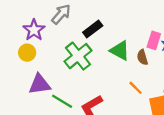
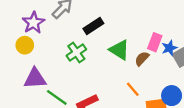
green cross: (78, 56) -> (76, 53), size x0.7
brown semicircle: (142, 57) -> (142, 59), turned 56

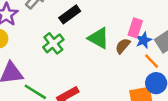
blue star: (169, 48) -> (144, 40), moved
orange line: (133, 89) -> (152, 61), moved

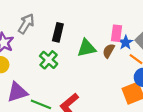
black rectangle: (70, 14) -> (58, 32), turned -30
green triangle: (98, 38) -> (87, 48), turned -30

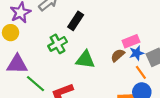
pink rectangle: (116, 33) -> (131, 41), turned 42
green triangle: (87, 48) -> (85, 60), moved

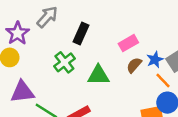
pink rectangle: (131, 41) -> (128, 43), moved

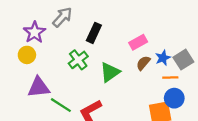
green triangle: (98, 75) -> (110, 72), turned -35
orange line: (163, 80) -> (170, 77), turned -49

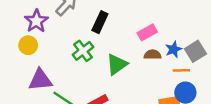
brown semicircle: (143, 63) -> (153, 55), turned 49

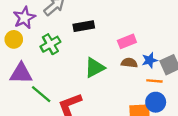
black rectangle: (100, 22) -> (84, 26), turned 48
green cross: (83, 51) -> (50, 44), moved

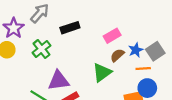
brown semicircle: (129, 63) -> (117, 55), turned -40
green triangle: (95, 68) -> (102, 72), moved
purple triangle: (21, 73) -> (59, 81), moved

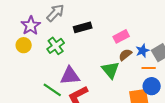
green triangle: (102, 72) -> (110, 70), turned -36

